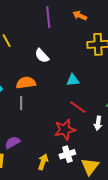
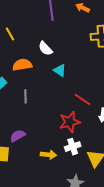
cyan triangle: (73, 80) -> (60, 70), moved, turned 40
orange semicircle: (26, 83) -> (22, 65), moved
yellow arrow: (43, 162) -> (49, 155), turned 77

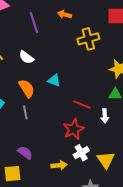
white semicircle: (45, 48) -> (26, 57), moved
orange semicircle: (22, 65) -> (27, 88), moved, turned 78
purple semicircle: (18, 136) -> (25, 153), turned 77

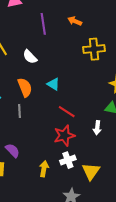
red line: (82, 105) -> (67, 112), moved
yellow arrow: (59, 165) -> (44, 169), turned -84

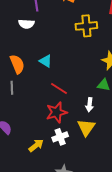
white semicircle: (30, 57) -> (26, 24), moved, turned -42
yellow arrow: (44, 169) -> (36, 145), turned 42
yellow triangle: (91, 171) -> (86, 127), moved

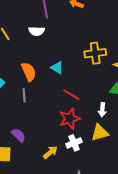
yellow cross: (86, 26) -> (95, 53), moved
yellow triangle: (86, 127) -> (100, 133), turned 42

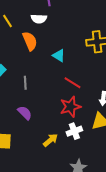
orange semicircle: (29, 72) -> (30, 41), moved
purple semicircle: (18, 135) -> (25, 113), moved

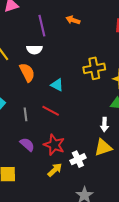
red line: (72, 83) -> (51, 111), moved
red star: (70, 107) -> (54, 145), moved, turned -30

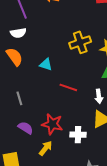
red line: (51, 111) -> (68, 87), moved
white cross: (78, 159) -> (78, 135), turned 35
yellow arrow: (55, 170) -> (46, 148), moved

